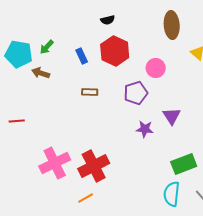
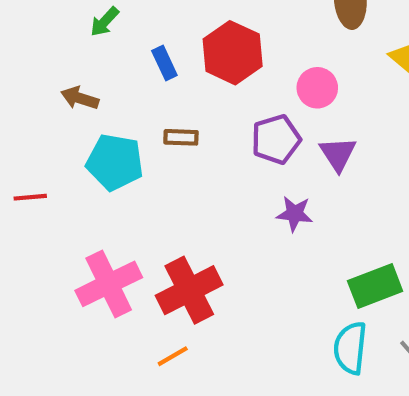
green arrow: (47, 47) -> (105, 22), moved
cyan pentagon: (19, 54) -> (115, 162), moved
purple triangle: (172, 116) -> (338, 154), moved

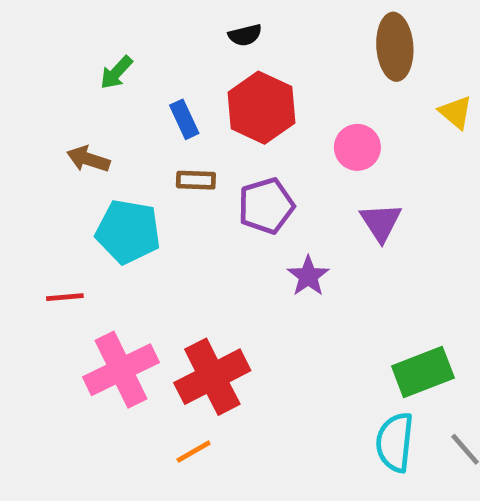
brown rectangle: (181, 137) -> (196, 180), moved
purple pentagon: (276, 139) -> (266, 206), moved
red line: (30, 197) -> (65, 297), moved
purple star: (295, 214) -> (308, 276), moved, turned 30

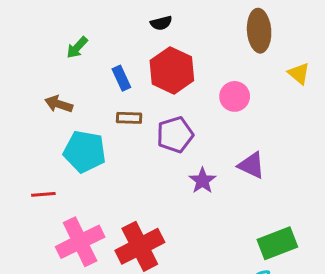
purple triangle: (381, 222) -> (251, 165), moved, turned -32

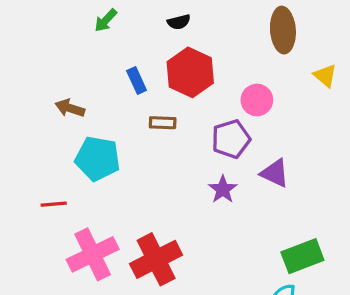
green arrow: (77, 48) -> (106, 20), moved
brown rectangle: (129, 118) -> (163, 123), moved
purple pentagon: (175, 135) -> (231, 139), moved

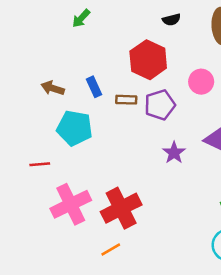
black semicircle: (179, 22) -> (171, 20), moved
blue rectangle: (137, 80) -> (94, 87), moved
purple pentagon: (231, 139) -> (160, 105), moved

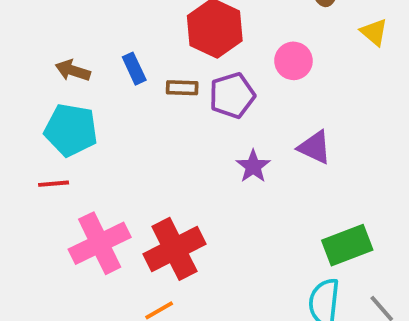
cyan pentagon: (75, 128) -> (71, 130), moved

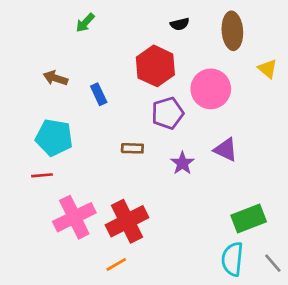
pink circle: (293, 61) -> (211, 89), size x1.5
brown arrow: (73, 70) -> (55, 78), moved
brown rectangle: (182, 88) -> (132, 148), moved

